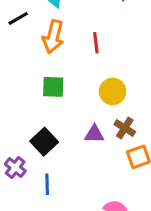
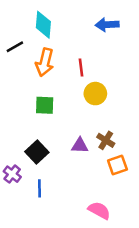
yellow circle: (113, 91) -> (95, 94), moved

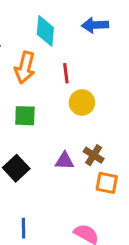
cyan diamond: (43, 25) -> (45, 31), moved
orange square: (117, 165) -> (107, 183), turned 30
blue line: (39, 188) -> (23, 228), moved

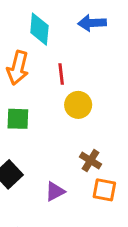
purple triangle: (64, 161) -> (55, 191), moved, turned -30

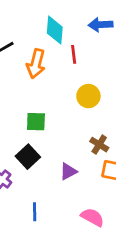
red line: (61, 74) -> (74, 54), moved
green square: (18, 119) -> (36, 122), moved

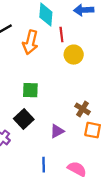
yellow circle: (88, 96) -> (74, 55), moved
blue line: (35, 212) -> (44, 165), moved

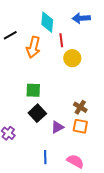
black square: (24, 119) -> (37, 113), moved
orange square: (93, 130) -> (80, 126), moved

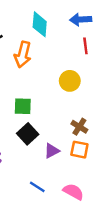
red line: (61, 40) -> (85, 46), moved
yellow circle: (72, 58) -> (70, 81), moved
blue line: (45, 157) -> (37, 187), turned -56

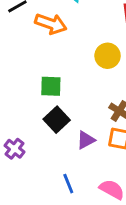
orange arrow: (23, 54) -> (51, 24), turned -85
blue line: (37, 187) -> (68, 184), turned 35

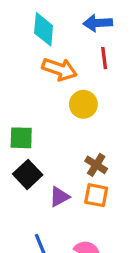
orange arrow: (51, 24) -> (59, 69), moved

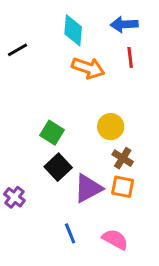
yellow circle: (83, 104) -> (111, 127), moved
green square: (21, 138) -> (52, 133), turned 30
purple triangle: (59, 197) -> (88, 188), size x1.5

